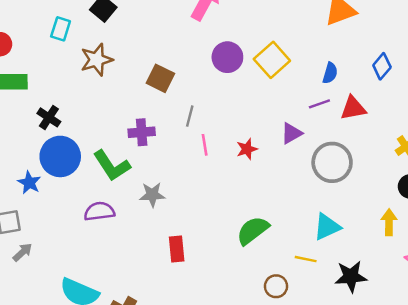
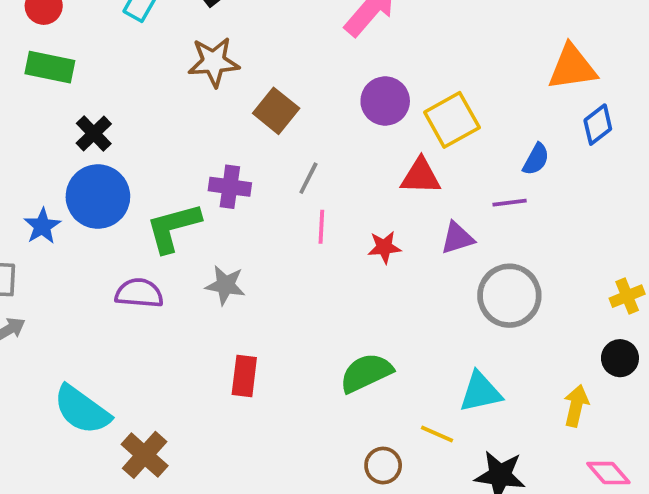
brown star: (97, 60) -> (214, 62), moved
blue diamond: (382, 66) -> (598, 125), moved
red triangle: (353, 108) -> (421, 176), moved
green L-shape: (112, 166) -> (173, 228), turned 96

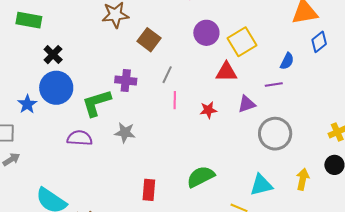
red rectangle: (244, 376) -> (149, 190), moved
yellow arrow: (576, 406) -> (303, 179), moved

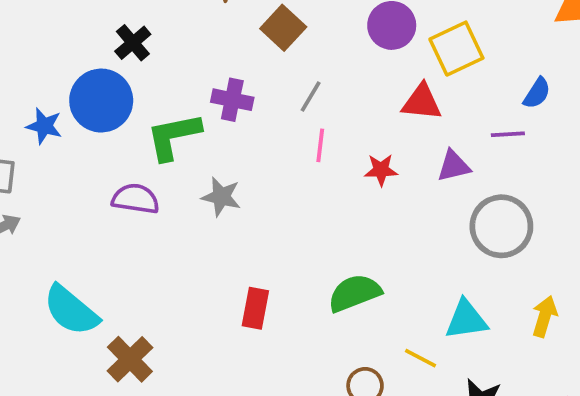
black cross: (53, 55) -> (133, 43), moved
blue star: (27, 104) -> (44, 126), turned -30

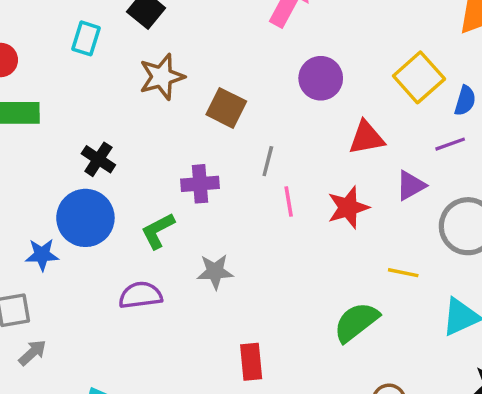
yellow square: (456, 49) -> (419, 77), moved
green L-shape: (174, 136) -> (158, 231), size x0.7
red star: (381, 170) -> (348, 207), size x1.4
red rectangle: (255, 308) -> (251, 362), moved
yellow line: (420, 358) -> (403, 273), moved

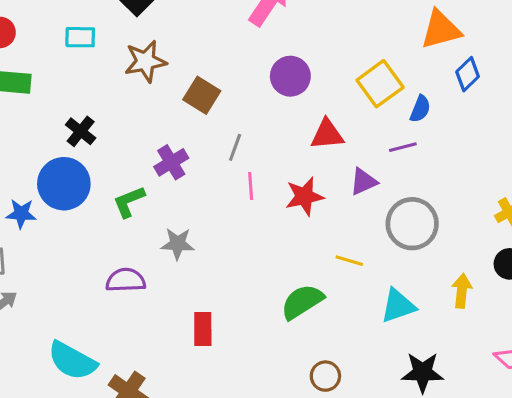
cyan rectangle: (86, 38) -> (80, 37), moved, turned 68
purple cross: (200, 184) -> (171, 162), turned -32
purple semicircle: (140, 295) -> (126, 280), moved

